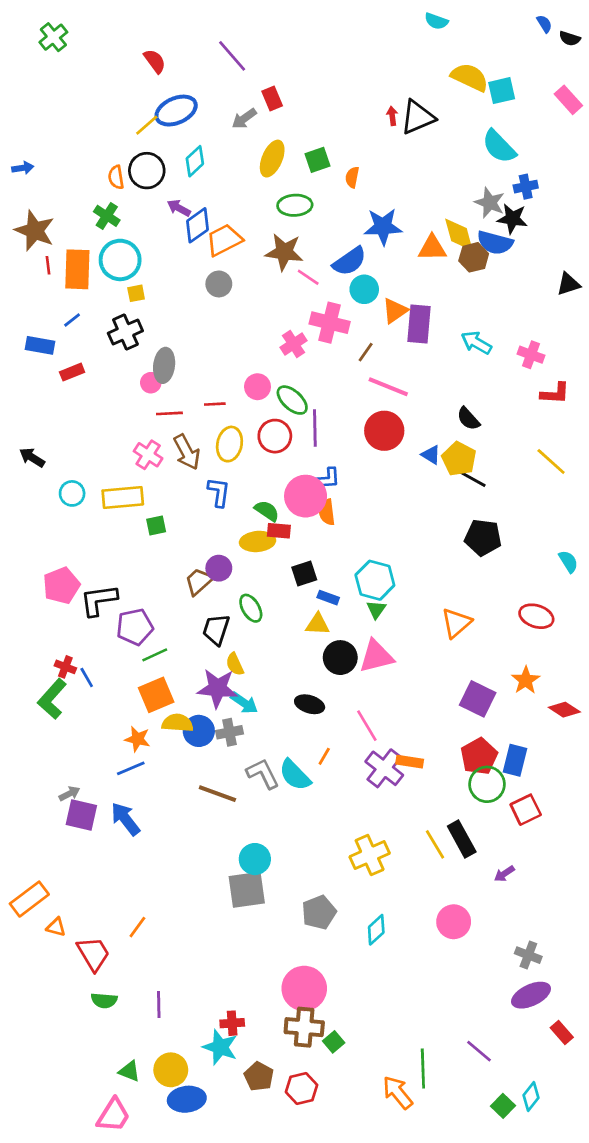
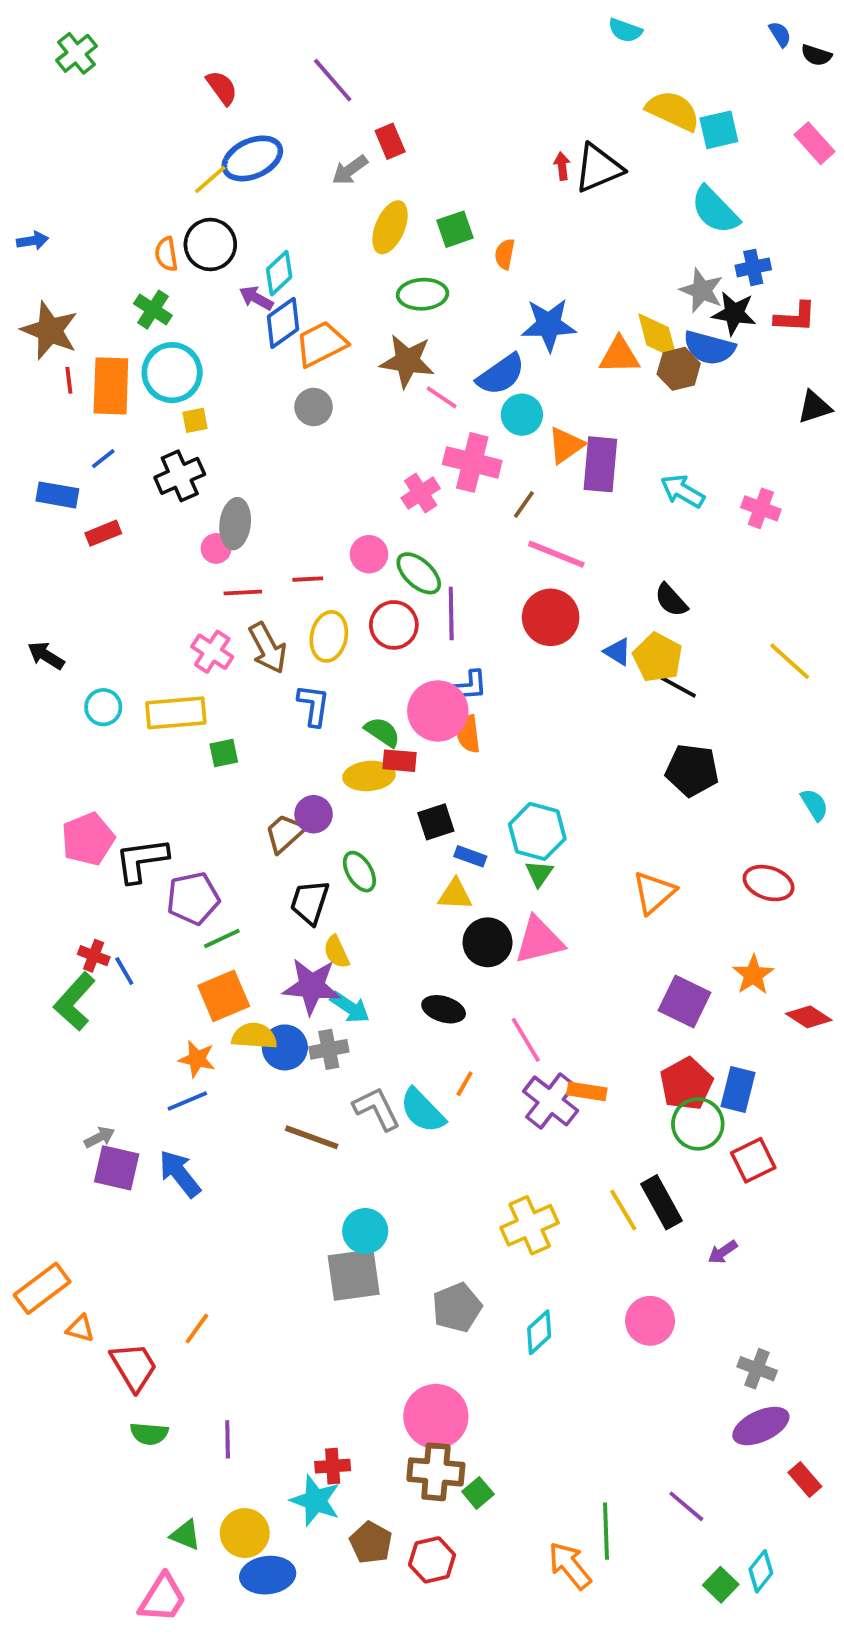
cyan diamond: (195, 161) -> (279, 273), moved
red L-shape: (555, 393) -> (795, 317), moved

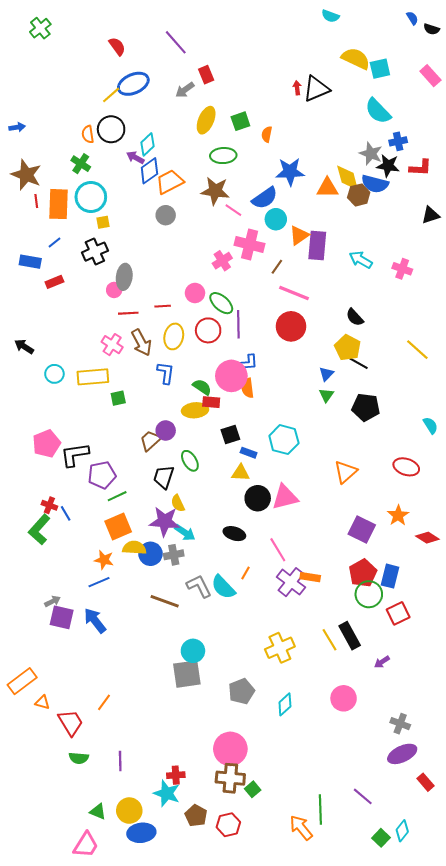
blue triangle: (618, 652) -> (326, 374), moved, turned 42
green triangle: (539, 873) -> (326, 395), moved

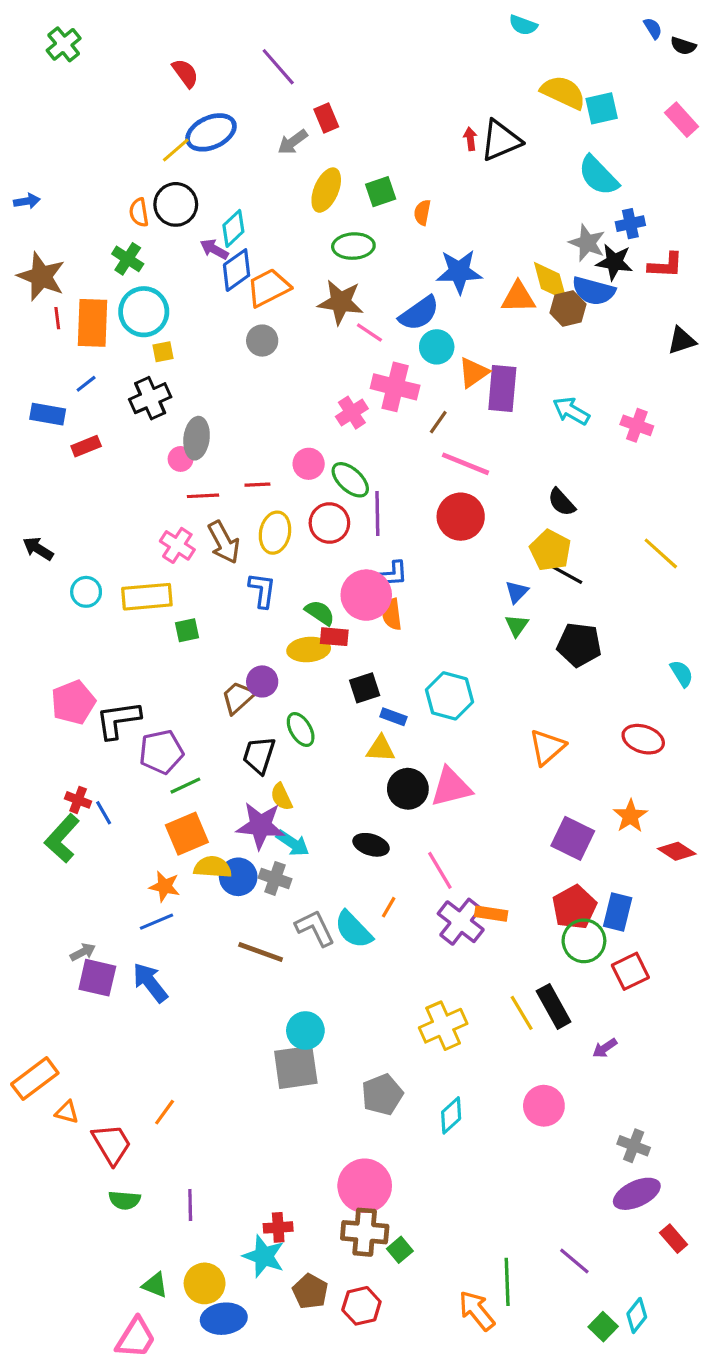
gray cross: (174, 555) -> (275, 878), turned 30

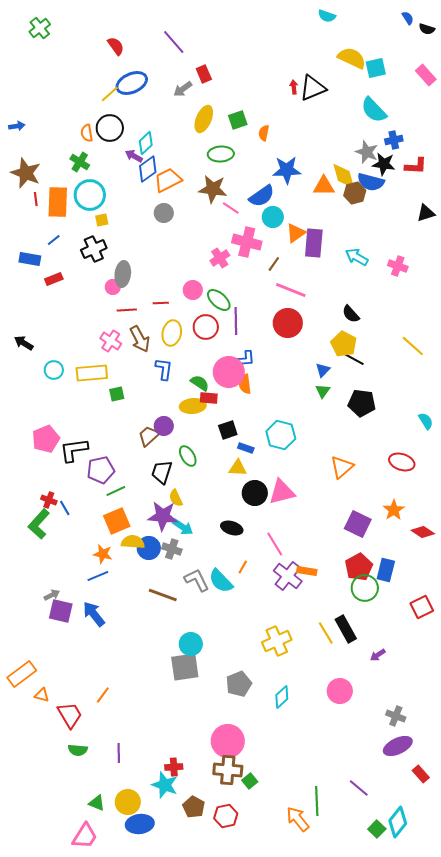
red square: (630, 971) -> (422, 607), moved
cyan diamond: (637, 1315) -> (398, 822), size x1.4

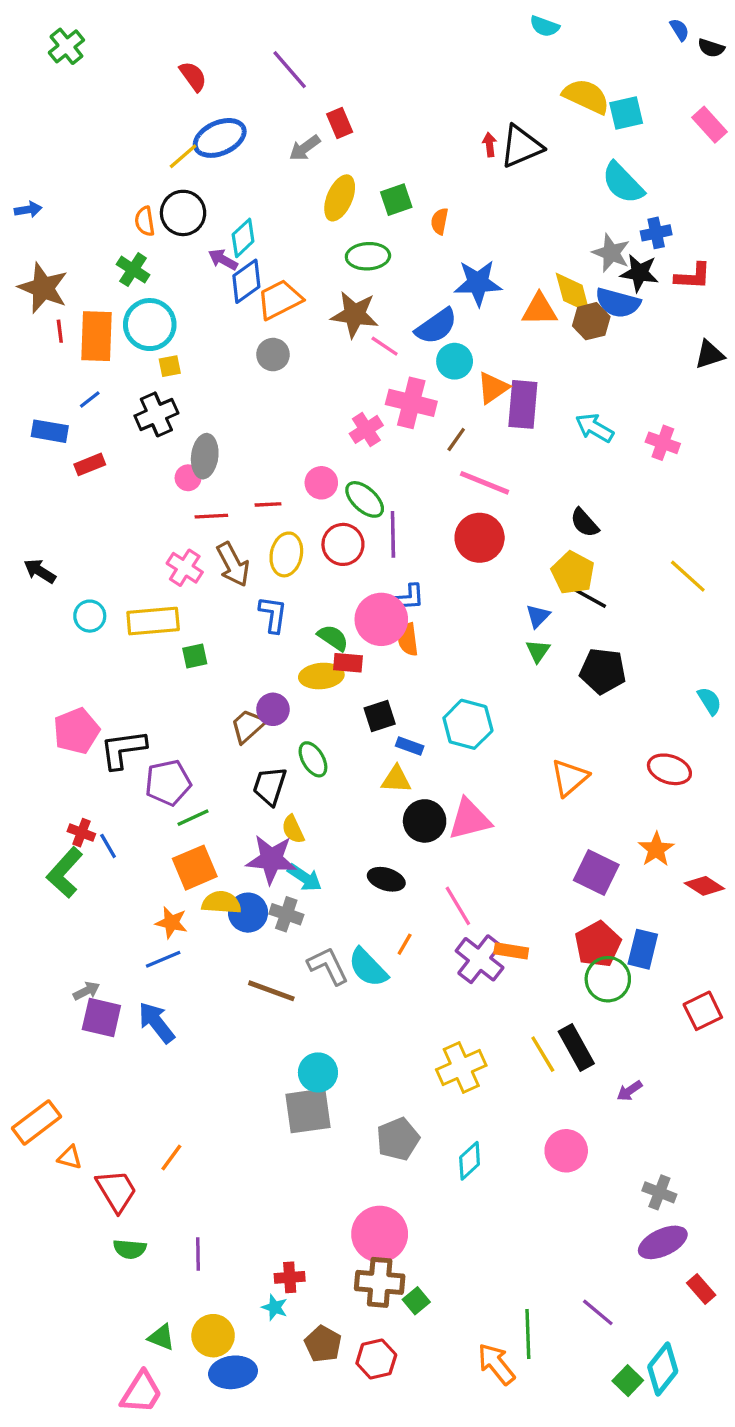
cyan star: (165, 785) -> (275, 1307), size x0.6

